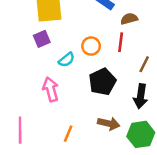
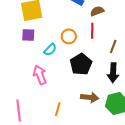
purple square: (42, 39) -> (28, 35), turned 32

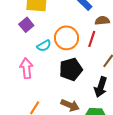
purple square: (28, 35) -> (26, 25), turned 32
orange circle: (69, 36) -> (66, 38), size x1.5

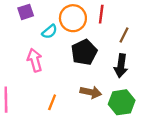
purple square: (26, 25) -> (26, 12), turned 32

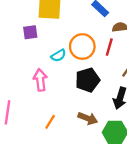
purple square: (26, 12) -> (30, 32), moved

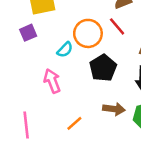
red line: (109, 47) -> (117, 26), turned -42
orange line: (50, 122) -> (74, 123), turned 32

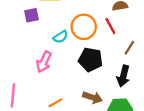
black pentagon: (103, 68) -> (91, 60), turned 30
pink arrow: (52, 81) -> (44, 62), turned -145

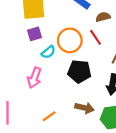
purple square: (32, 15) -> (35, 34), moved

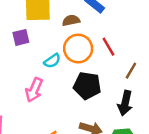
brown semicircle: (103, 17) -> (71, 20), moved
purple square: (35, 34) -> (21, 37), moved

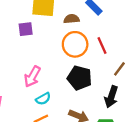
cyan semicircle: (52, 61) -> (43, 99), moved

